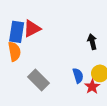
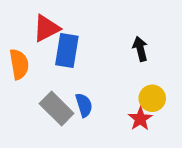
blue rectangle: (17, 32) -> (67, 50), moved
blue semicircle: (78, 76) -> (84, 105), moved

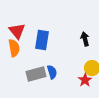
red triangle: (46, 28) -> (17, 31), moved, turned -42
gray rectangle: (57, 109) -> (36, 74), turned -60

